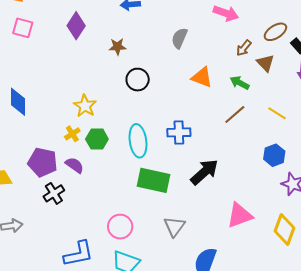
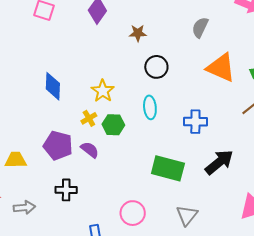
orange triangle: (202, 77) -> (221, 68), size x1.4
blue diamond: (18, 102) -> (53, 86), moved
cyan ellipse: (138, 141) -> (150, 107), moved, size x0.7
black cross: (54, 193) -> (66, 190), moved, turned 30

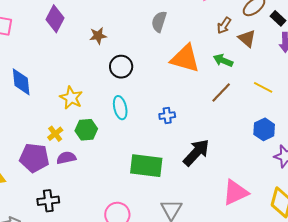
blue diamond: (53, 86) -> (21, 82), moved
yellow cross: (89, 118) -> (55, 134), moved
blue cross: (195, 122) -> (167, 116), size x0.7
purple semicircle: (90, 150) -> (66, 158), turned -42

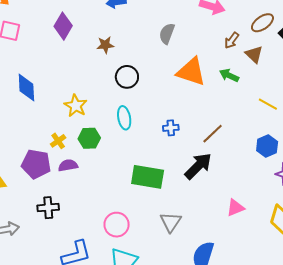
brown line: (221, 92) -> (213, 134), moved
pink triangle: (235, 192) -> (235, 208), size x0.7

